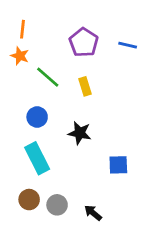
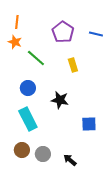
yellow rectangle: (85, 86) -> (73, 65), moved

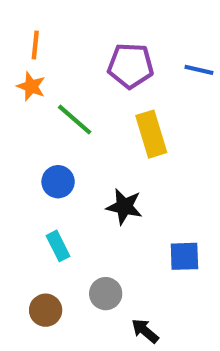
purple pentagon: (63, 32) -> (131, 66), turned -30
yellow rectangle: (73, 65) -> (151, 134), size x1.5
cyan rectangle: (28, 119) -> (58, 246), size x0.6
gray circle: (43, 154) -> (106, 294), moved

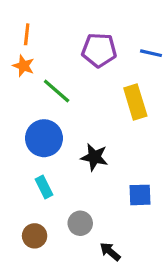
yellow rectangle: (151, 134) -> (135, 102), moved
blue circle: (58, 182) -> (44, 138), size x1.5

